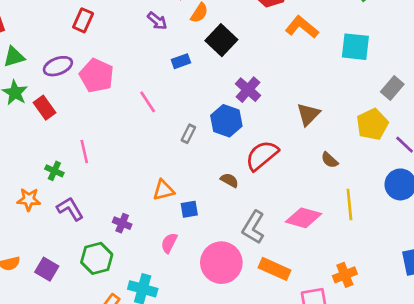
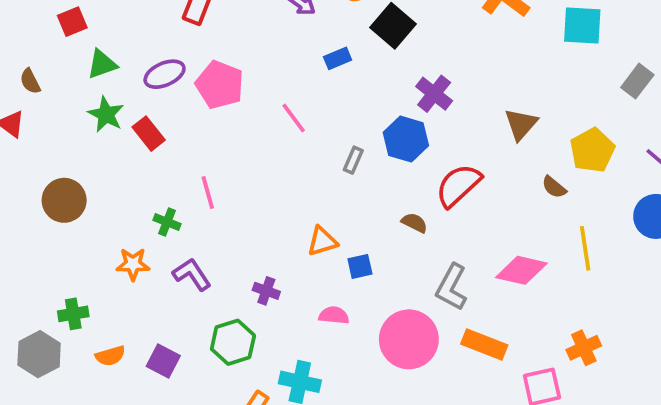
yellow pentagon: (372, 124) -> (592, 150), moved
pink semicircle: (169, 243) -> (334, 315), turned 72

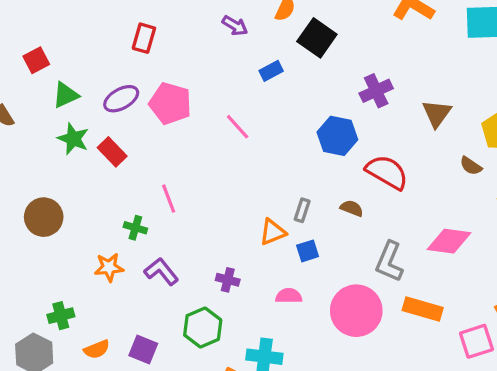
purple cross: (434, 94) -> (376, 91), moved, turned 32
gray rectangle: (353, 160) -> (302, 210), moved
red semicircle: (458, 185) -> (387, 172), turned 78

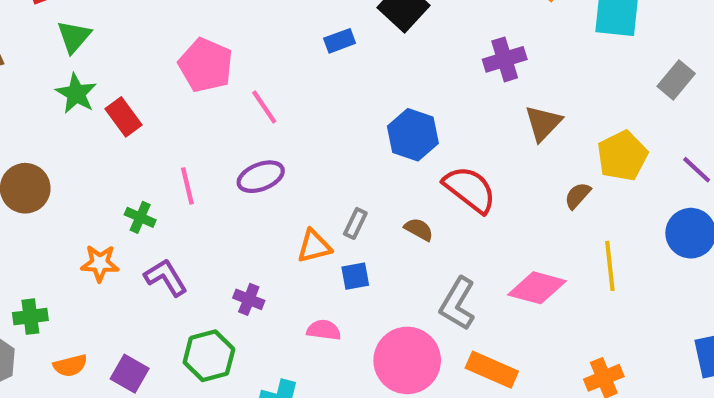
purple cross: (376, 91) -> (505, 59), moved
green triangle: (66, 95) -> (74, 37), turned -32
purple ellipse: (121, 99) -> (261, 177), moved
pink line: (238, 127) -> (264, 107), moved
brown semicircle: (471, 166) -> (578, 196), turned 90

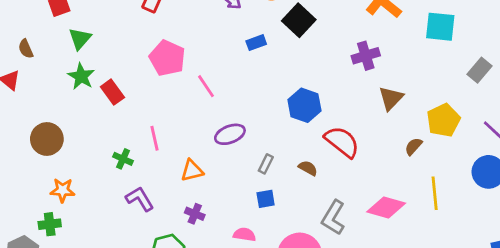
purple ellipse: (261, 177) -> (230, 134), moved
orange triangle: (314, 246) -> (192, 171), moved
orange star: (100, 263) -> (63, 190), moved

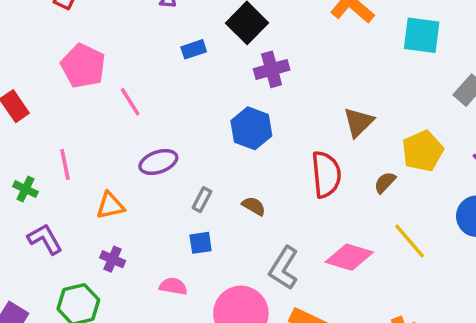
purple cross: (366, 56) -> (272, 69), moved
red semicircle: (342, 142) -> (326, 174), moved, turned 45
yellow line: (435, 193) -> (410, 241), turned -36

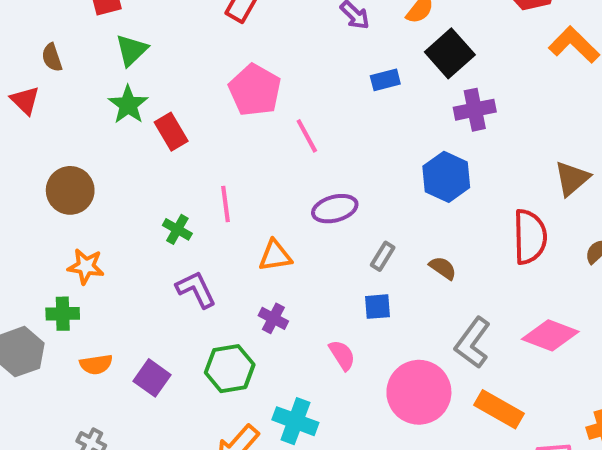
pink semicircle: (173, 286) -> (342, 355), turned 44

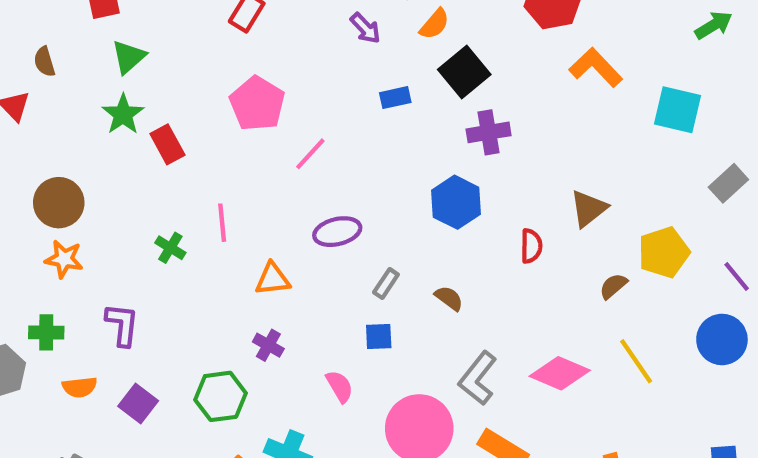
pink line: (307, 136) -> (310, 154), turned 69
red semicircle: (530, 237) -> (531, 246), moved, size x0.6
orange star: (86, 266) -> (64, 259), moved
purple L-shape: (196, 289) -> (122, 325), moved, turned 30

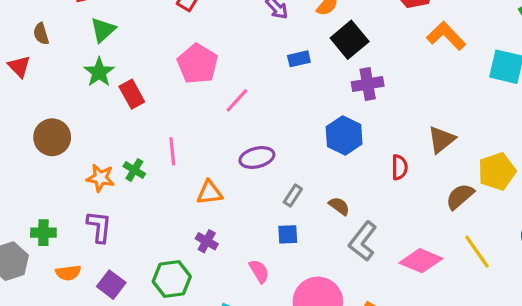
orange star: (64, 259) -> (100, 178), moved
brown semicircle: (613, 286) -> (460, 196), size x1.4
gray L-shape: (478, 378) -> (363, 241), moved

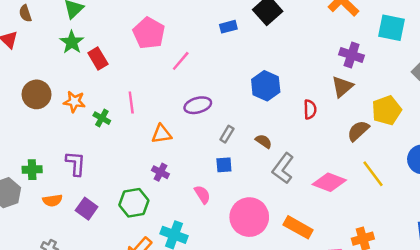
purple cross: (368, 84) -> (352, 55), moved, turned 30
orange star: (100, 178) -> (74, 102), moved

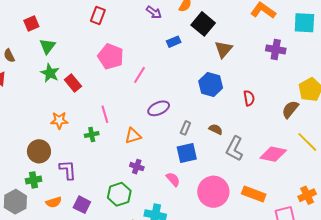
brown triangle: (342, 87) -> (223, 49), moved
brown circle: (37, 94) -> (39, 151), moved
green cross: (102, 118) -> (92, 134), moved, turned -32
blue square: (224, 165) -> (187, 153), size x1.5

